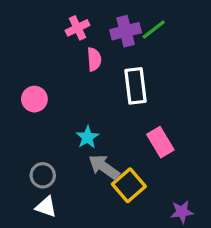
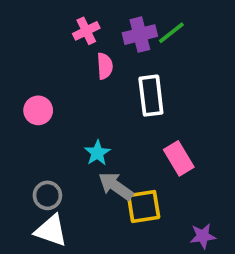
yellow square: (129, 185) -> (144, 207), turned 32
white triangle: (46, 207) -> (51, 231), size x1.4

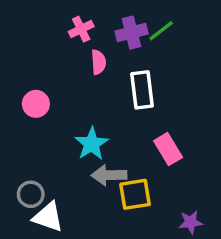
cyan star: (97, 153) -> (92, 144), size x1.4
gray arrow: (116, 186) -> (109, 175), turned -36
gray circle: (47, 195) -> (31, 194), moved

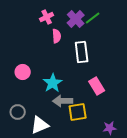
purple cross: (132, 33) -> (76, 19), turned -30
pink circle: (36, 104) -> (23, 72), moved
white triangle: (48, 217) -> (40, 125), moved, turned -42

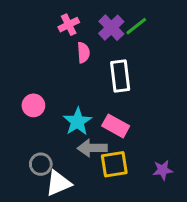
pink rectangle: (97, 86) -> (116, 126), moved, turned -30
gray circle: (18, 112) -> (41, 164), moved
purple star: (110, 128) -> (163, 170), moved

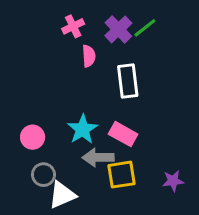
pink circle: (33, 105) -> (33, 137), moved

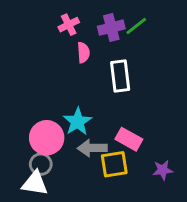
purple cross: (118, 29) -> (111, 28), turned 30
pink rectangle: (123, 134) -> (129, 139), moved
pink circle: (33, 137) -> (47, 138), moved, size x1.5
white triangle: (62, 195) -> (35, 183), moved, turned 32

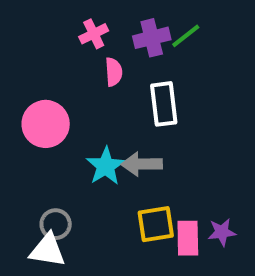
pink circle: (47, 138) -> (46, 124), moved
pink rectangle: (129, 139) -> (188, 238), moved, turned 60
gray arrow: (92, 148) -> (142, 164), moved

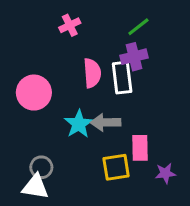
purple cross: (152, 38) -> (134, 57), moved
pink semicircle: (114, 72) -> (92, 73), moved, size x1.4
pink rectangle: (188, 238) -> (140, 148), moved

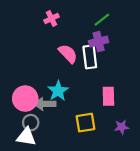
pink semicircle: (92, 73) -> (68, 54), turned -40
pink circle: (34, 93) -> (25, 99), moved
gray arrow: (106, 122) -> (45, 104), moved
pink rectangle: (140, 148) -> (108, 96), moved

